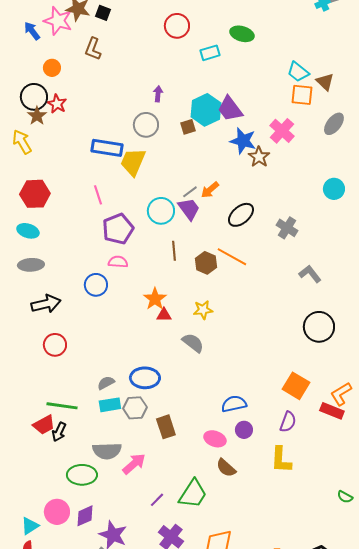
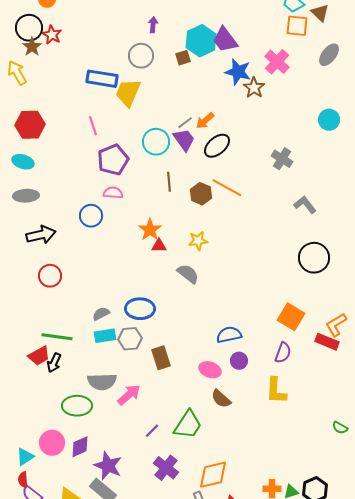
black ellipse: (241, 215) -> (217, 146), moved

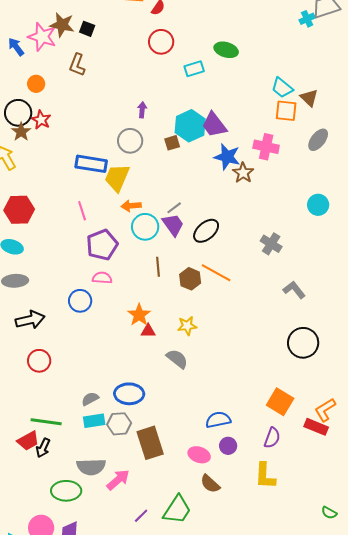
pink cross: (277, 62) -> (266, 147), turned -30
orange arrow: (205, 121) -> (131, 206), moved, turned 36
brown rectangle: (161, 358) -> (150, 443), size x1.4

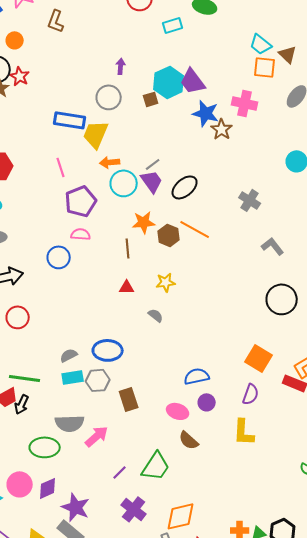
brown line: (158, 267) -> (128, 248), moved
orange star: (139, 315) -> (144, 222), moved, turned 30
gray semicircle: (177, 359) -> (156, 315), size x0.7
brown rectangle: (150, 443) -> (129, 399), size x0.7

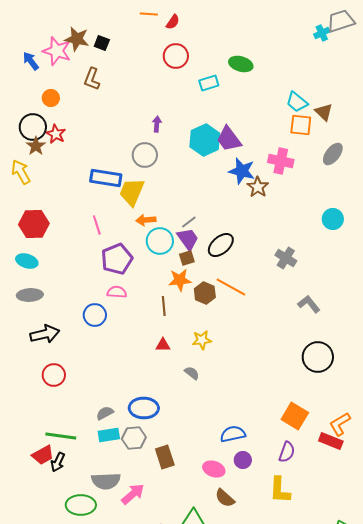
brown square: (151, 99) -> (187, 258), moved

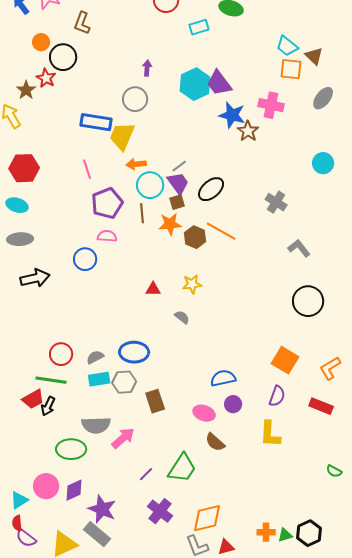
black circle: (33, 127) -> (63, 57), moved
brown line: (164, 306) -> (142, 213), moved
red circle: (54, 375) -> (61, 354), moved
red rectangle: (331, 441) -> (321, 406), moved

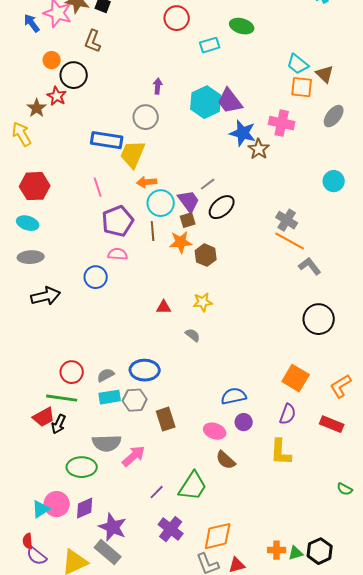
gray line: (179, 166) -> (208, 184), moved
orange line: (221, 231) -> (290, 241), moved
cyan triangle: (19, 500) -> (41, 509), moved

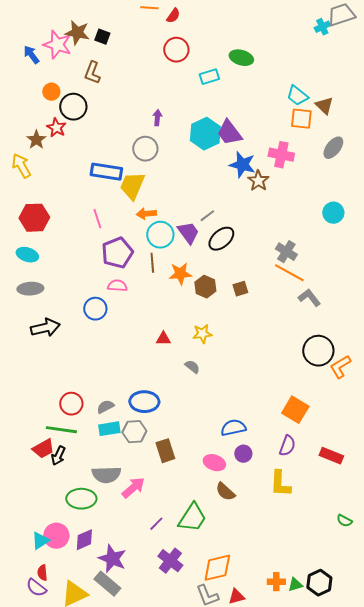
brown square: (188, 220) -> (240, 289), moved
orange L-shape: (341, 386) -> (340, 367), moved
red semicircle: (28, 541) -> (42, 573), moved

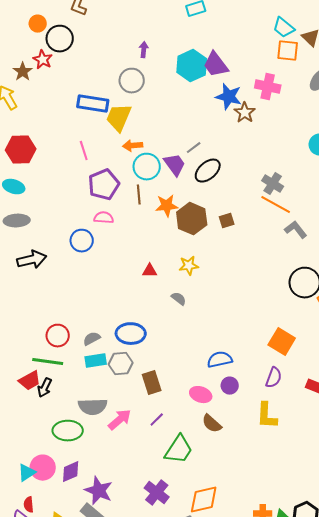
brown hexagon: (205, 287) -> (192, 219), size x1.4
purple line: (156, 524) -> (157, 420), moved

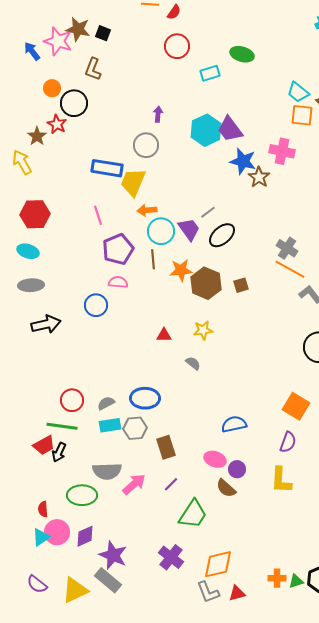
purple circle: (230, 386) -> (237, 469), moved
red semicircle: (29, 505) -> (43, 509), moved

